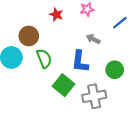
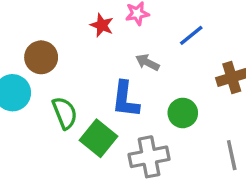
red star: (56, 14) -> (102, 25), moved
green semicircle: (44, 58) -> (65, 113), moved

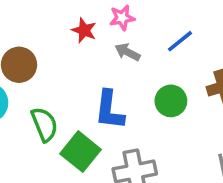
gray arrow: (147, 62) -> (128, 52), moved
green circle: (183, 113) -> (171, 101), moved

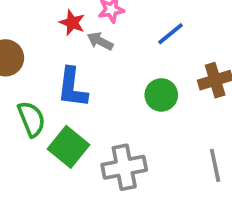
gray arrow: (128, 52) -> (100, 41), moved
blue L-shape: (109, 110) -> (72, 88), moved

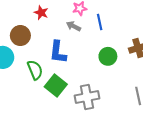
red star: (72, 23) -> (41, 13), moved
blue line: (171, 34) -> (100, 22), moved, turned -63

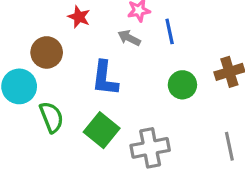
green semicircle: (35, 70) -> (51, 117), moved

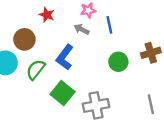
blue L-shape: (105, 78) -> (65, 57), turned 30
green semicircle: (51, 117) -> (36, 70), moved, turned -120

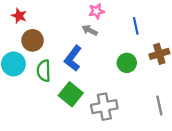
red star: (47, 15) -> (19, 16), moved
blue line: (109, 25) -> (136, 26), moved
green semicircle: (36, 70) -> (44, 71), turned -40

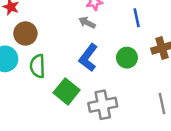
blue L-shape: (73, 58) -> (88, 58), moved

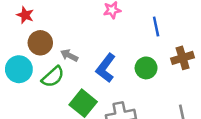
gray arrow: (87, 23) -> (69, 55), moved
green semicircle: (38, 66) -> (53, 77), turned -130

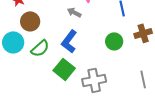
gray arrow: (69, 55) -> (74, 12), moved
blue L-shape: (106, 68) -> (69, 41), moved

